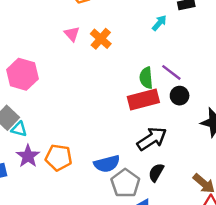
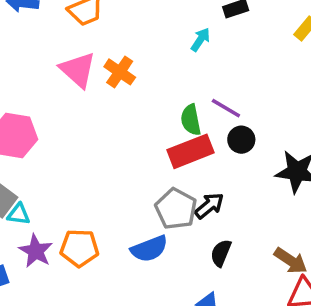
pink triangle: (72, 34) -> (78, 70), size x1.6
black arrow: (152, 139) -> (209, 206), size x0.7
gray pentagon: (125, 183) -> (176, 209), moved

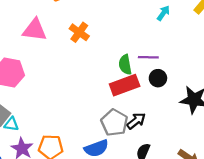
cyan arrow: (200, 40) -> (163, 13), moved
pink triangle: (78, 70) -> (35, 30), moved, turned -35
purple line: (226, 108) -> (148, 57), turned -30

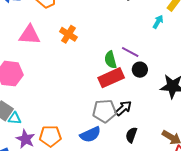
cyan arrow: (163, 13) -> (158, 22), moved
purple line: (148, 57) -> (130, 52), turned 30
gray pentagon: (114, 123) -> (104, 111), turned -30

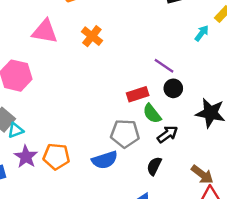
green semicircle: (110, 60) -> (152, 114), moved, turned -30
red rectangle: (111, 78) -> (138, 94), size x0.7
black arrow: (123, 108) -> (167, 134), moved
cyan triangle: (15, 118) -> (16, 130), turned -32

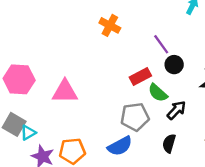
pink triangle: (45, 31) -> (65, 92), moved
orange cross: (92, 36) -> (110, 25), moved
purple line: (164, 66) -> (161, 44), turned 30

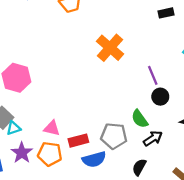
orange cross: (110, 25) -> (110, 48), size x1.4
red rectangle: (140, 76) -> (78, 141), moved
pink triangle: (65, 92) -> (52, 128), moved, size x0.7

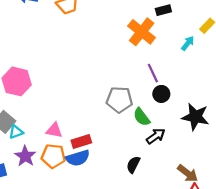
orange cross: (110, 48) -> (142, 32), moved
gray pentagon: (114, 136) -> (119, 100), moved
blue semicircle: (94, 159) -> (78, 158), moved
black semicircle: (139, 167) -> (133, 165), moved

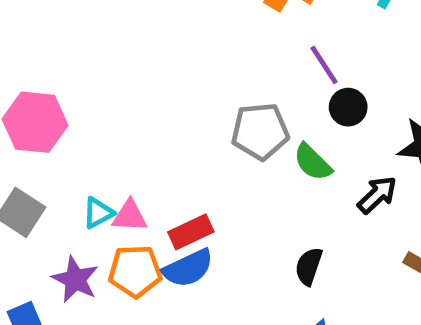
cyan triangle: (16, 132) -> (98, 213), moved
black arrow: (156, 136) -> (377, 195), moved

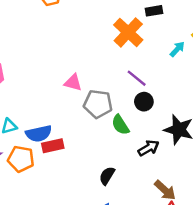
purple line: (324, 65) -> (137, 78), turned -30
pink triangle: (130, 216) -> (73, 83), moved
blue semicircle: (188, 268) -> (39, 134), moved

